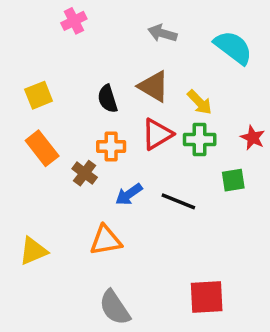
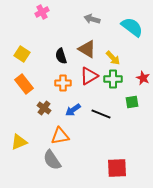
yellow square: (39, 95) -> (22, 54), turned -35
brown cross: (85, 173) -> (44, 108), moved
gray semicircle: (115, 308) -> (52, 160), moved

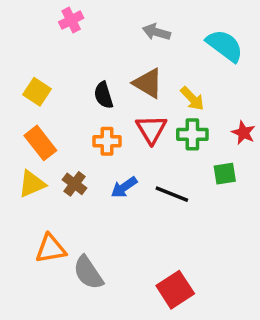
red triangle: (89, 76) -> (151, 129), turned -30
orange triangle: (60, 136) -> (51, 249), moved
yellow triangle: (19, 142) -> (32, 184), moved
red square: (117, 168) -> (175, 290), moved, turned -30

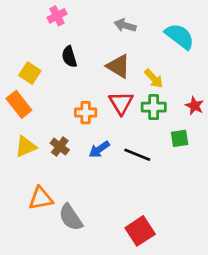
black semicircle: (104, 95) -> (69, 57), moved
orange rectangle: (40, 143) -> (19, 104), moved

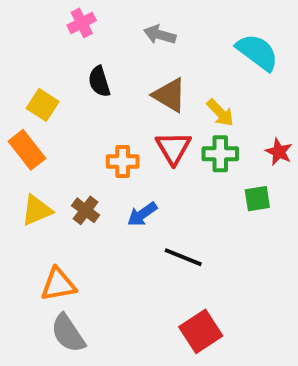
gray arrow: (125, 25) -> (160, 35), moved
black line: (137, 155) -> (183, 257), moved
gray semicircle: (71, 217) -> (68, 333), moved

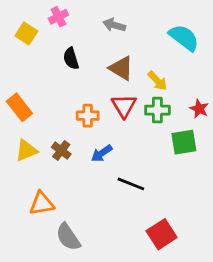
yellow square: (43, 105) -> (26, 33), moved
green square: (257, 199) -> (184, 142), size x1.4
red square: (201, 331) -> (162, 234), moved
gray semicircle: (68, 333) -> (68, 237), moved

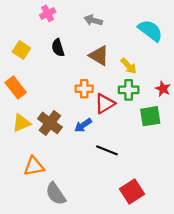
yellow square: (26, 33) -> (21, 50), moved
red triangle: (124, 106) -> (105, 104), moved, turned 30
orange cross: (88, 116) -> (84, 89), moved
brown cross: (61, 151) -> (50, 123), size x1.5

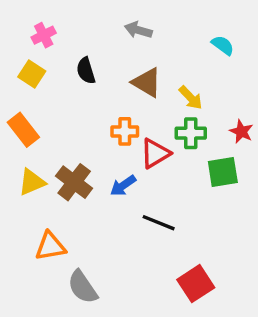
pink cross: (48, 13) -> (44, 35), moved
cyan semicircle: (150, 31) -> (223, 45), size x0.6

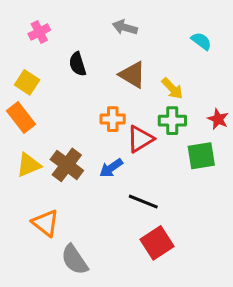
yellow square: (32, 74) -> (27, 82), moved
orange triangle: (50, 246) -> (45, 223), turned 48
red square: (196, 284) -> (157, 243), moved

